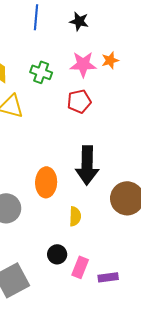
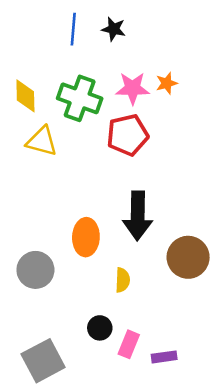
black star: (79, 21) -> (114, 29), moved
green cross: (41, 72) -> (80, 98), size x1.6
red pentagon: (79, 101) -> (128, 135), size x1.4

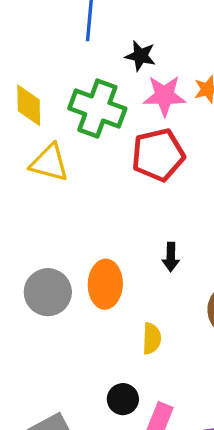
black star: (114, 29) -> (140, 56), moved
black arrow: (138, 216) -> (171, 257), size x0.5
gray circle: (35, 270) -> (48, 292), moved

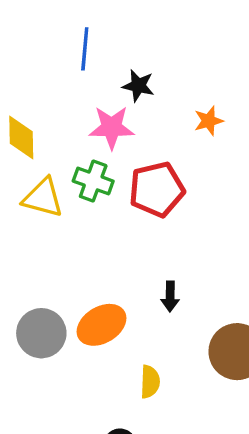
pink star: (164, 96) -> (112, 127), moved
green cross: (97, 109) -> (93, 181), moved, size x0.7
orange ellipse: (105, 284) -> (102, 325), turned 57

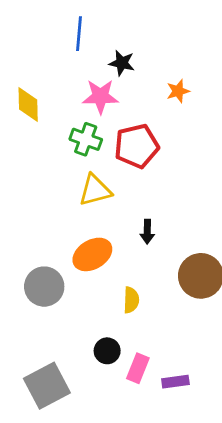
yellow triangle: (43, 198) -> (95, 190), moved, turned -30
gray circle: (41, 333) -> (44, 287), moved

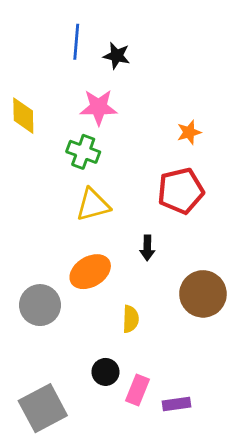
black star: (122, 63) -> (117, 56), moved
orange star: (178, 91) -> (189, 132), moved
red pentagon: (137, 146) -> (181, 191), moved

